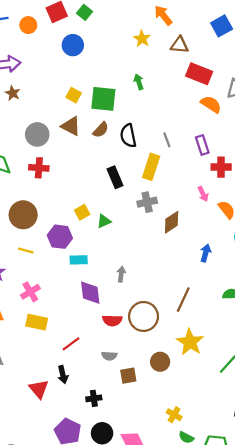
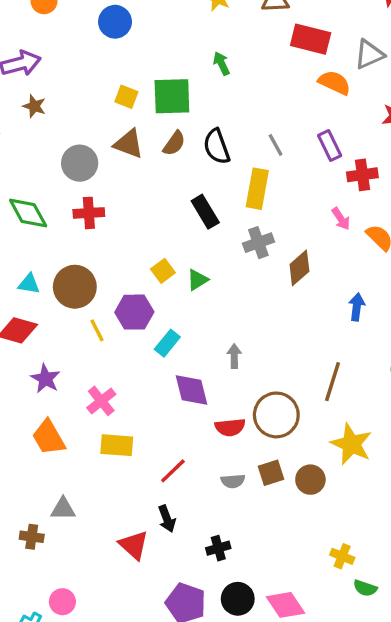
yellow line: (26, 250) -> (97, 330), moved, turned 56
cyan rectangle: (79, 260) -> (167, 343), turned -42
brown square: (128, 376) -> (271, 473), moved

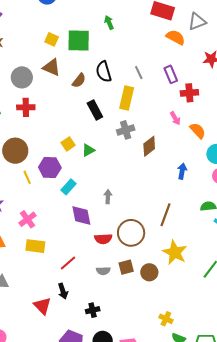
brown semicircle: (174, 143) -> (79, 81), moved

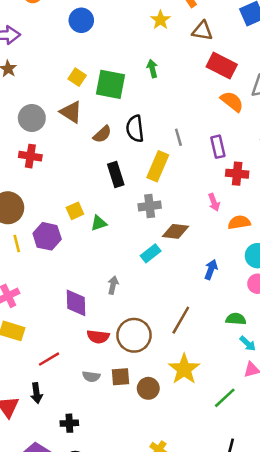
orange semicircle: (198, 131) -> (239, 222), turned -66
brown diamond: (149, 146) -> (175, 231), turned 35
cyan rectangle: (68, 187) -> (151, 253), moved

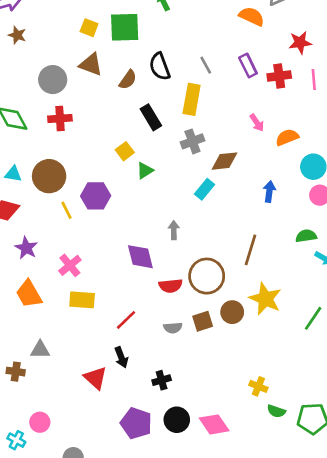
red cross: (237, 174) -> (279, 76), moved
yellow square: (75, 211) -> (125, 151), moved
brown circle: (148, 388) -> (232, 312), moved

